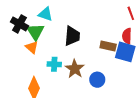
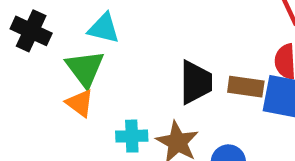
black cross: (19, 24) -> (31, 31), moved
black trapezoid: (72, 36) -> (196, 82), moved

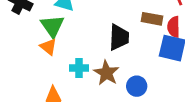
brown rectangle: (246, 87) -> (152, 19), moved

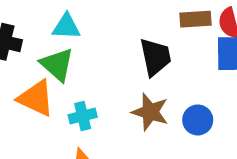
orange triangle: (48, 47) -> (36, 98), moved, size x1.5
cyan cross: (79, 68) -> (83, 116), moved

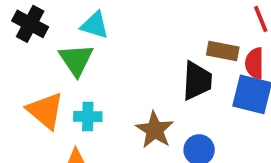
black trapezoid: (155, 57) -> (197, 81), moved
orange triangle: (36, 98) -> (45, 111), moved

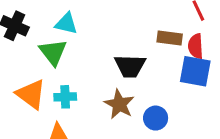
black trapezoid: (197, 81) -> (130, 66), moved, turned 92

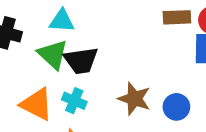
black trapezoid: (130, 66) -> (81, 60), moved
cyan cross: (65, 97) -> (74, 101), turned 35

